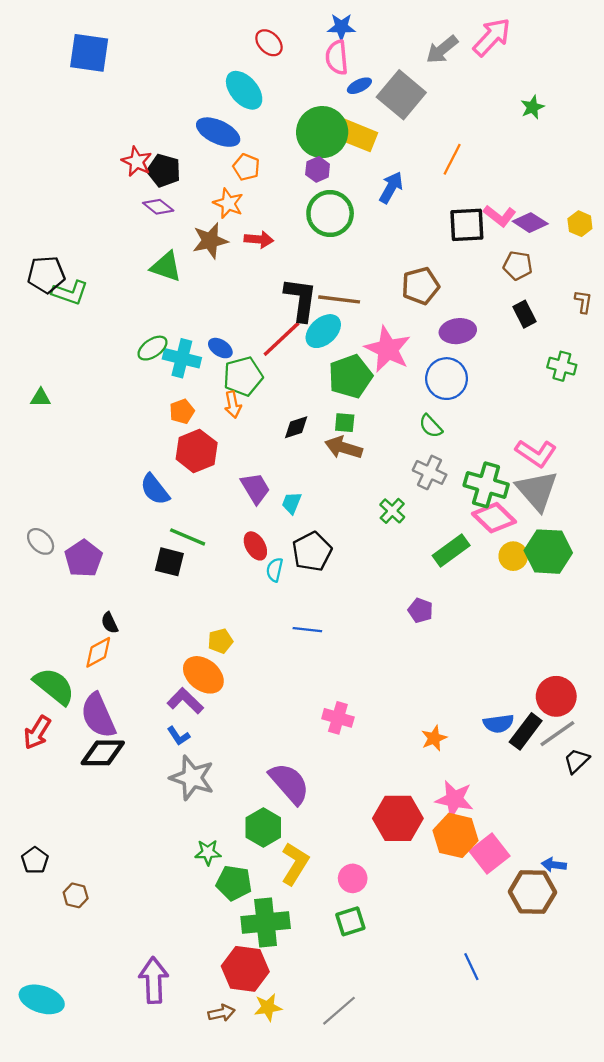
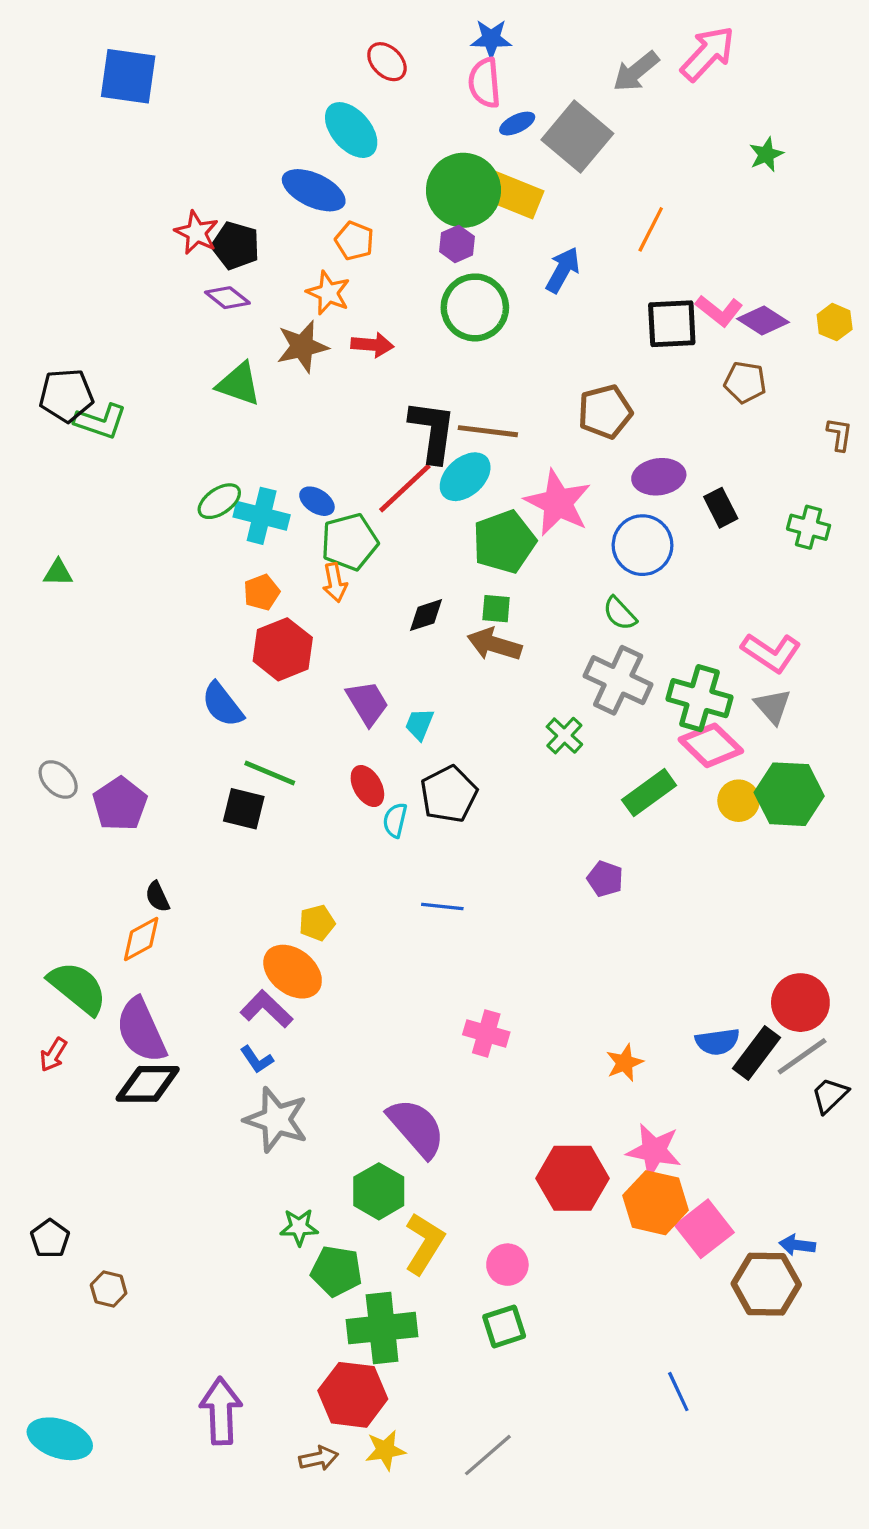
black rectangle: (525, 314) -> (721, 508), moved
gray cross: (430, 472) -> (618, 680), size x1.4
gray triangle: (537, 491) -> (773, 706), size x0.6
red arrow: (37, 733) -> (53, 1055), size x0.7

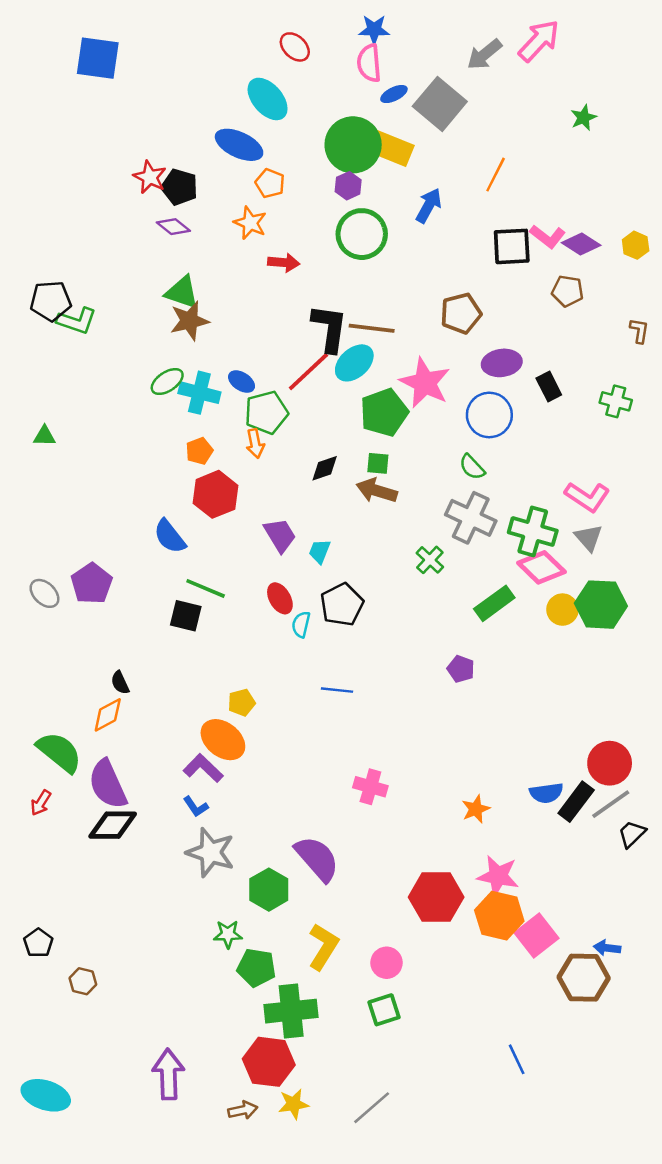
brown star: (302, 347) -> (189, 321), moved
purple pentagon: (120, 804) -> (92, 584), moved
green hexagon: (379, 1191) -> (269, 890), moved

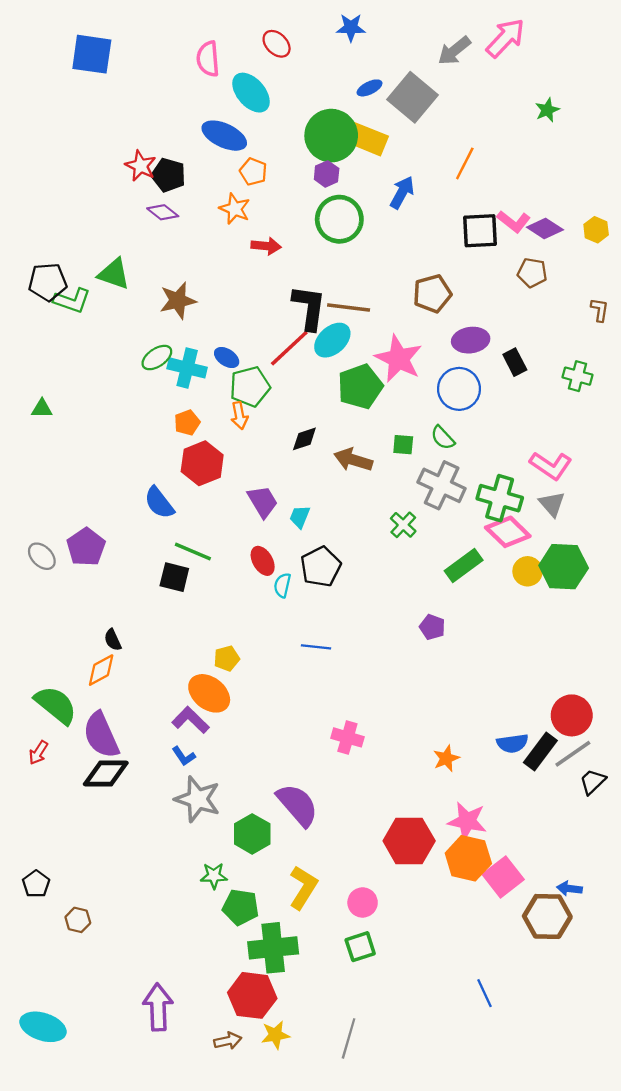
pink semicircle: (369, 63) -> (208, 59), moved
green triangle: (182, 292) -> (114, 274), moved
green square: (378, 463) -> (403, 445), moved
gray line: (372, 1108) -> (349, 1038), turned -33

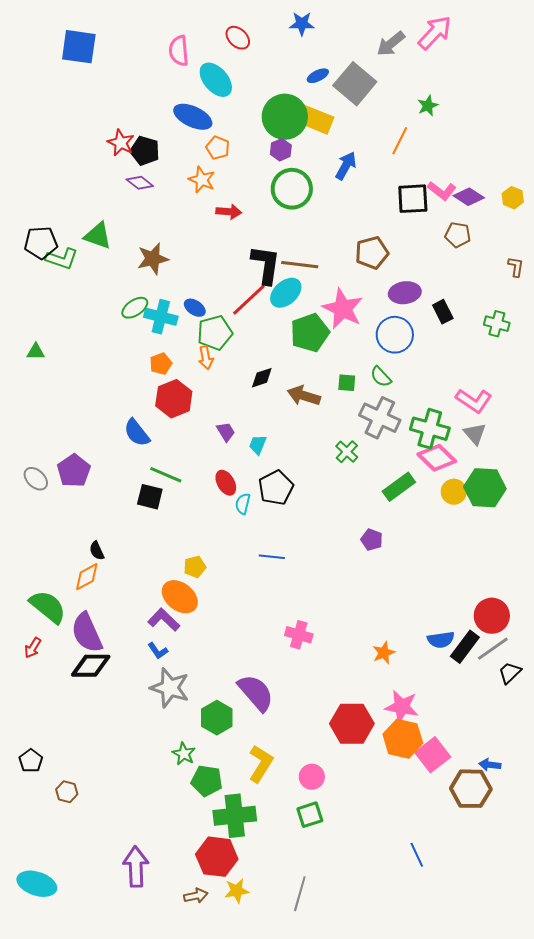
green star: (547, 110) -> (428, 106), moved
purple trapezoid: (263, 502) -> (226, 432), size x0.7
green star: (214, 876) -> (184, 754), turned 30

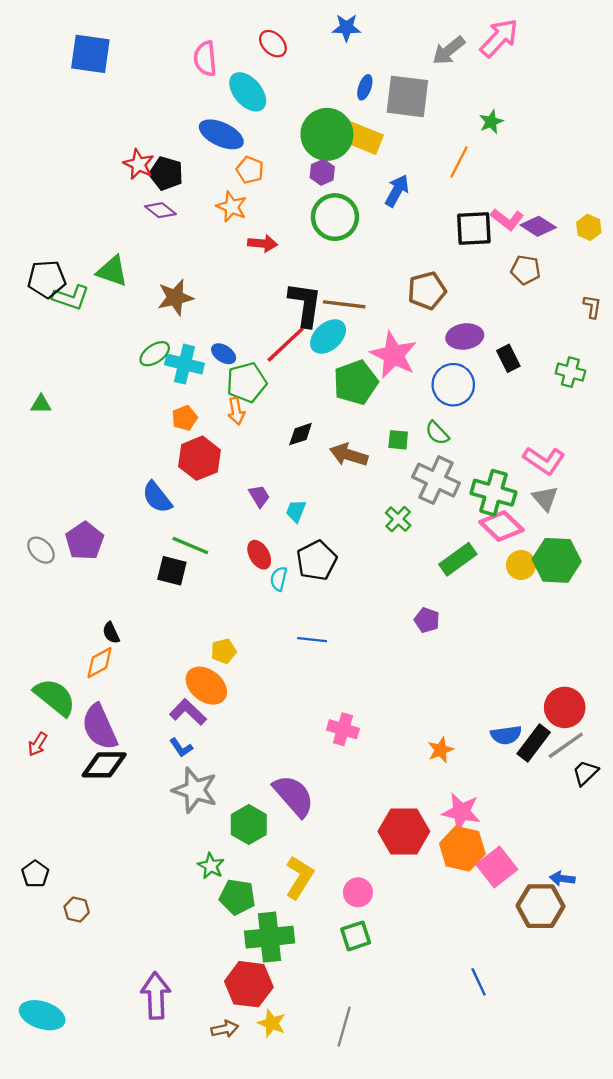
blue ellipse: (318, 76) -> (365, 87), turned -45
gray square: (355, 84) -> (407, 96), turned -33
yellow star: (237, 891) -> (272, 1023), turned 30

